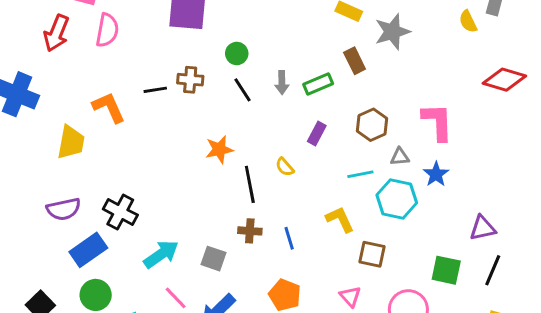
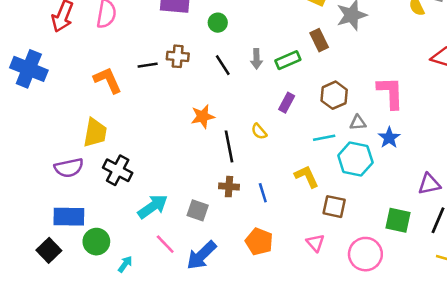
green circle: (237, 53) -> (218, 23), moved
yellow trapezoid: (71, 142) -> (95, 133), moved
blue rectangle: (88, 250) -> (69, 217), moved, turned 36

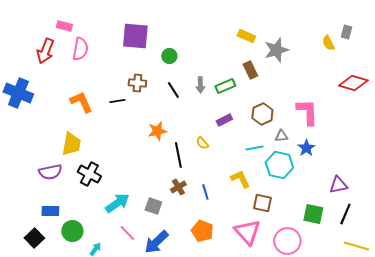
black line: (148, 65) -> (117, 101), moved
purple rectangle: (287, 103) -> (224, 120), turned 35
brown cross: (229, 187) -> (178, 187), turned -35
blue rectangle: (69, 217) -> (50, 211), size x0.7
pink triangle: (315, 243) -> (247, 232), size x1.8

